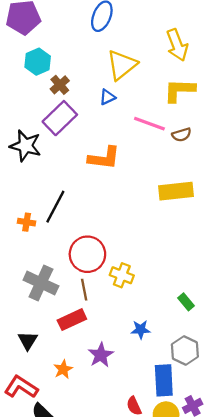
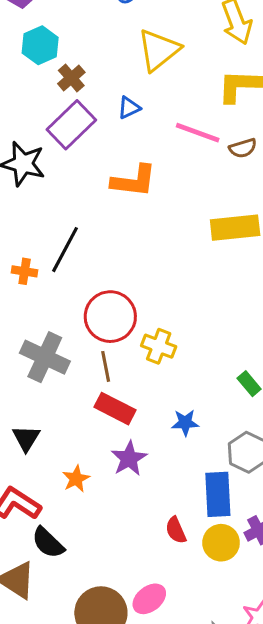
blue triangle: (107, 97) -> (129, 108), moved
red rectangle: (72, 320) -> (115, 409), moved, turned 52

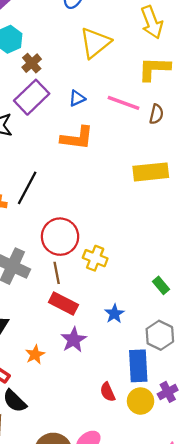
blue triangle: (129, 108) -> (77, 98), moved
brown semicircle: (243, 148) -> (156, 114), turned -60
blue star: (185, 423) -> (114, 314), turned -30

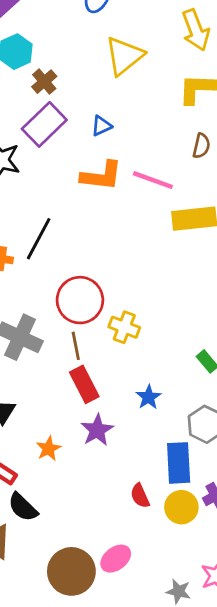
pink line: (123, 103) -> (153, 180), moved
red rectangle: (63, 304) -> (84, 384), turned 36

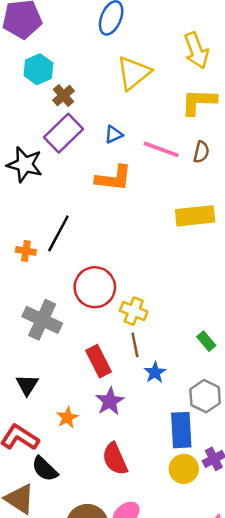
pink line: (153, 180) -> (161, 149), moved
brown line: (76, 346) -> (135, 345), moved
red semicircle: (140, 496) -> (115, 459), moved, size x1.5

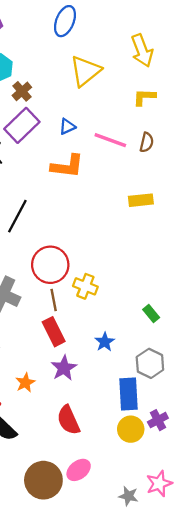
yellow L-shape: (199, 102) -> (144, 97), size x0.7
yellow rectangle: (195, 216) -> (141, 200), size x0.7
brown line: (135, 345) -> (54, 300), moved

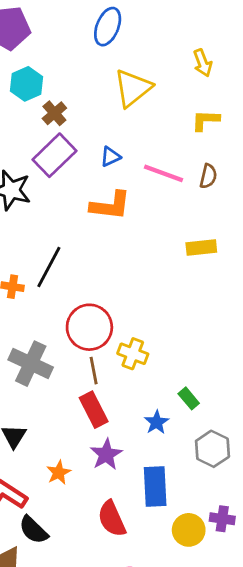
yellow arrow: (142, 51) -> (203, 63), size x0.7
green rectangle: (151, 314) -> (189, 398), moved
blue rectangle: (128, 394) -> (155, 487), moved
purple cross: (158, 420) -> (222, 519), turned 36

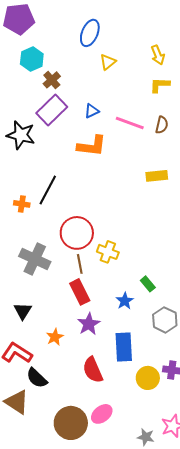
blue ellipse: (108, 27) -> (90, 33), moved
yellow arrow: (203, 63) -> (158, 55), moved
yellow triangle: (133, 88) -> (108, 62), size x0.6

